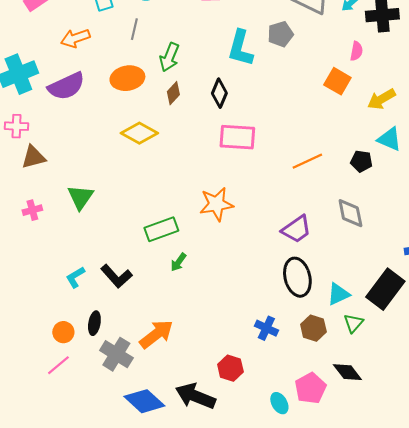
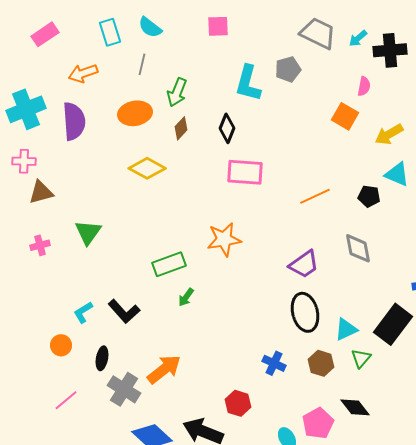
purple semicircle: (66, 86) -> (74, 121), turned -69
orange circle: (63, 332) -> (61, 345), moved

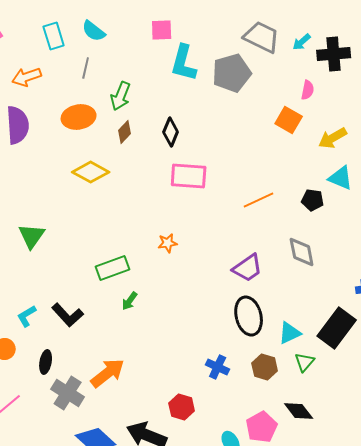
gray pentagon: (288, 69) -> (232, 73), size x1.5
cyan L-shape: (248, 83) -> (184, 63), moved
orange star: (224, 239) -> (168, 243), size x0.6

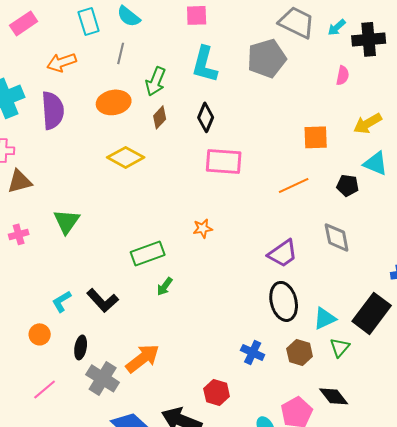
cyan L-shape: (184, 63) -> (205, 64), moved
orange square: (289, 120) -> (316, 137), moved, turned -32

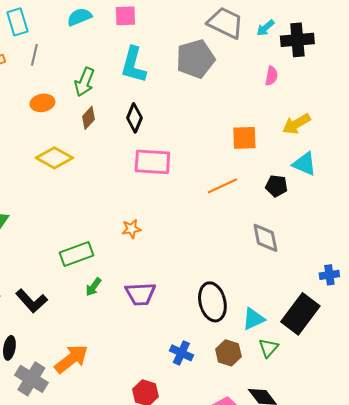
cyan semicircle: (129, 16) -> (79, 17), moved, turned 120
gray line: (121, 53) -> (34, 55), moved
orange ellipse: (114, 102) -> (42, 103), size x0.7
purple trapezoid: (283, 253) -> (140, 294), moved, turned 32

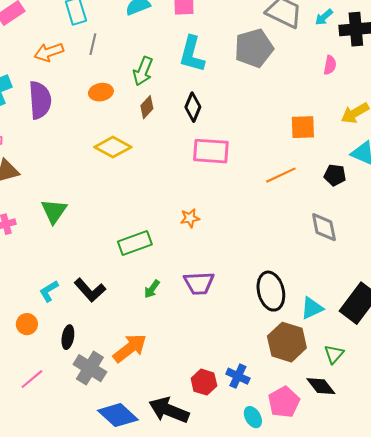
green arrow: (93, 287) -> (152, 289), moved
green triangle: (268, 348) -> (334, 354), moved
blue cross: (181, 353) -> (238, 376), moved
brown hexagon: (228, 353) -> (287, 342), size x1.5

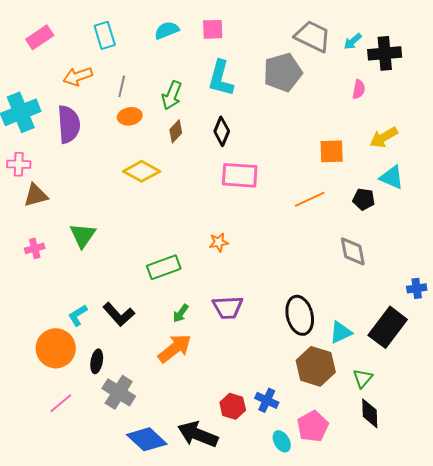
gray line: (93, 44) -> (122, 86), moved
orange circle: (27, 324) -> (56, 348), size x1.8
orange arrow: (130, 348) -> (175, 348), moved
black diamond: (321, 386) -> (370, 413), moved, turned 36

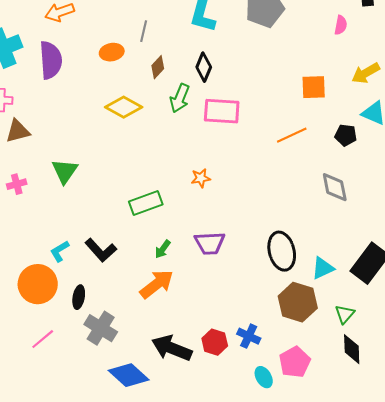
gray line: (122, 86) -> (144, 31), moved
green arrow: (172, 95) -> (180, 98), moved
black arrow: (198, 434) -> (172, 348), moved

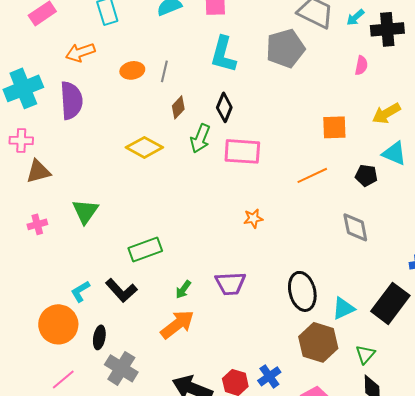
orange ellipse: (112, 52) -> (132, 70), moved
orange star: (201, 178) -> (253, 218), moved
green rectangle: (146, 203) -> (145, 249), moved
blue cross: (249, 336) -> (269, 376), turned 30

